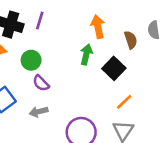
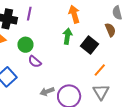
brown semicircle: (131, 40) -> (110, 30), moved
gray arrow: (39, 112) -> (47, 91), moved

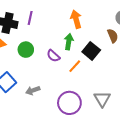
purple semicircle: (35, 62) -> (53, 56), moved
orange line: (100, 70) -> (75, 66), moved
gray arrow: (47, 91) -> (33, 90), moved

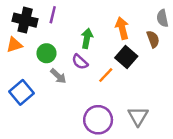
orange arrow: (76, 19) -> (122, 28), moved
green arrow: (69, 42) -> (87, 38), moved
gray arrow: (33, 90) -> (58, 76), moved, turned -120

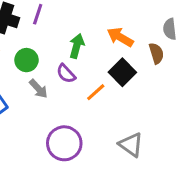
orange arrow: (122, 28) -> (120, 37), turned -50
gray triangle: (138, 116) -> (131, 145), turned -30
purple circle: (98, 120) -> (64, 143), moved

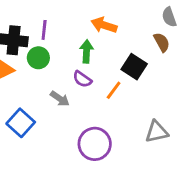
orange arrow: (120, 37) -> (104, 25), moved
green circle: (26, 60) -> (38, 58), moved
gray triangle: (131, 145) -> (157, 132), turned -35

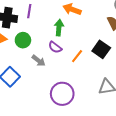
green circle: (38, 58) -> (23, 40), moved
black square: (134, 67) -> (101, 49), moved

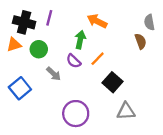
black square: (101, 49) -> (112, 82), moved
orange line: (77, 56) -> (98, 59), moved

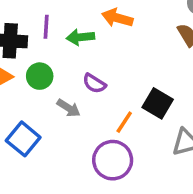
green arrow: (80, 40) -> (80, 37), moved, turned -96
orange line: (98, 59) -> (124, 122), moved

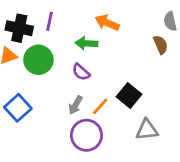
green arrow: (80, 37) -> (86, 43), moved
green circle: (40, 76) -> (38, 60), size x1.4
gray arrow: (69, 108) -> (75, 105), moved, turned 78

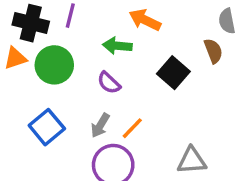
black square: (129, 95) -> (173, 73), moved
blue square: (18, 108) -> (47, 127), moved

